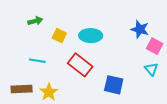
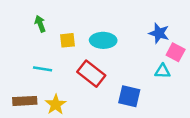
green arrow: (35, 21) -> (40, 24), turned -96
yellow square: (59, 36) -> (68, 40), turned -32
cyan triangle: (151, 69) -> (163, 71), moved, turned -48

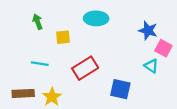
cyan ellipse: (103, 40) -> (96, 18), moved
cyan triangle: (163, 71) -> (151, 66), turned 32
red rectangle: (91, 74) -> (85, 68), turned -70

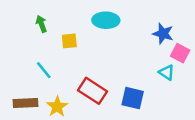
cyan line: (40, 64) -> (44, 70), turned 42
red rectangle: (85, 68) -> (92, 91), moved, turned 65

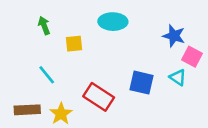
blue square: (133, 98) -> (141, 83), moved

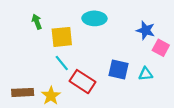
yellow square: (74, 44) -> (62, 37), size x1.5
cyan line: (47, 75) -> (62, 63), moved
cyan triangle: (178, 77) -> (146, 74), moved, turned -40

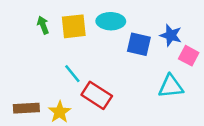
yellow square: (62, 37) -> (74, 26), moved
blue square: (118, 70) -> (139, 44), moved
cyan triangle: (146, 74) -> (171, 86), size x1.5

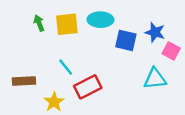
red rectangle: (97, 95) -> (88, 87), turned -60
brown rectangle: (26, 108) -> (24, 81), moved

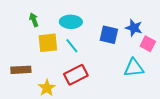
cyan ellipse: (100, 20) -> (71, 22), moved
yellow square: (67, 24) -> (48, 43), moved
cyan line: (66, 67) -> (72, 46), moved

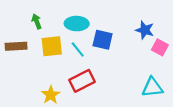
blue square: (109, 35) -> (103, 40), moved
cyan triangle: (134, 68) -> (152, 87), moved
brown rectangle: (21, 70) -> (16, 46), moved

